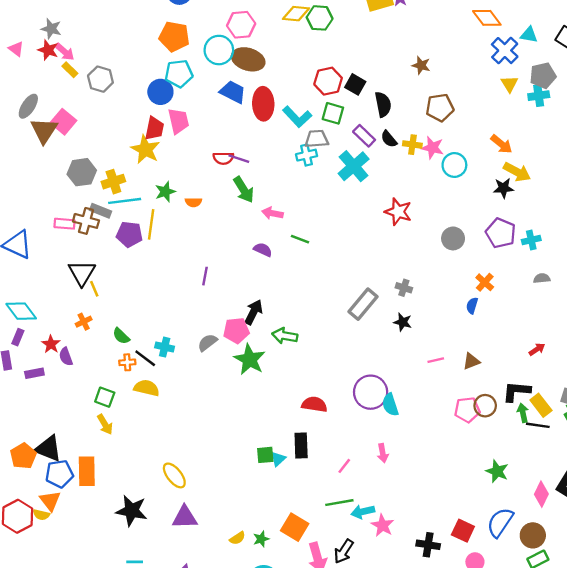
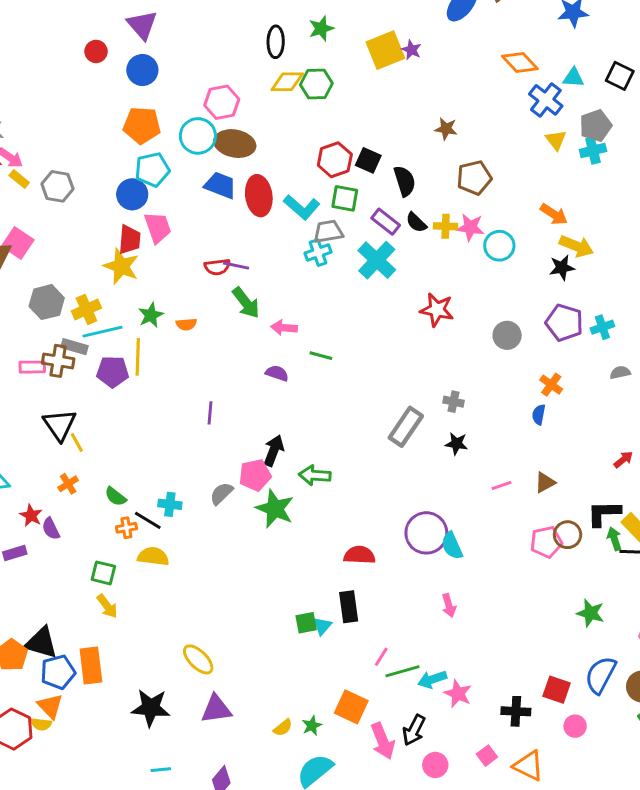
pink line: (344, 466) -> (381, 657), moved

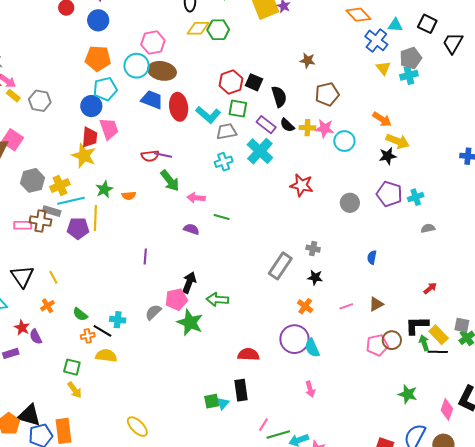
cyan cross: (318, 253) -> (224, 162), moved
orange cross: (551, 385) -> (305, 306), moved
black triangle: (60, 425) -> (22, 276), moved

